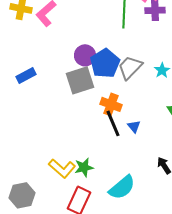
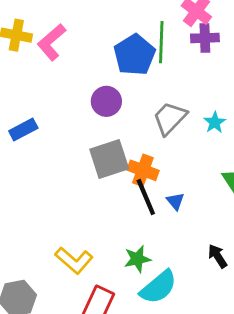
blue pentagon: (105, 63) -> (135, 55), moved
gray square: (80, 80) -> (109, 159), moved
green star: (84, 167) -> (137, 259), moved

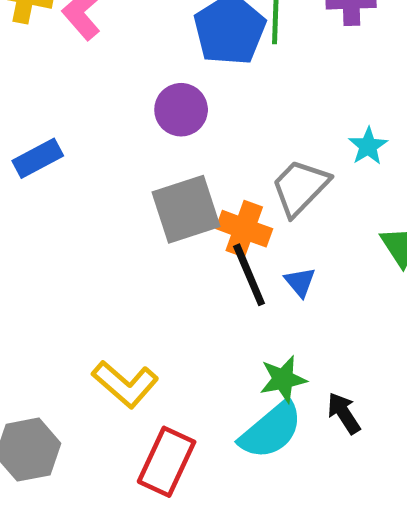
gray trapezoid: (170, 118) -> (300, 187), moved
black arrow: (218, 256) -> (344, 413), moved
green star: (137, 259) -> (283, 379), moved

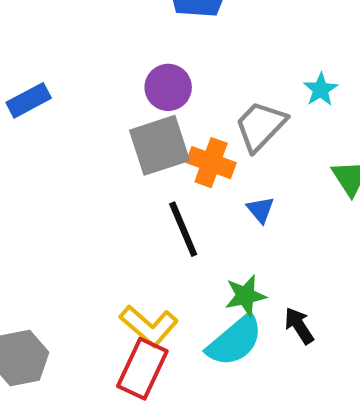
purple circle: (181, 110) -> (168, 87), moved
black line: (249, 275) -> (183, 229), moved
yellow L-shape: (125, 384) -> (149, 326), moved

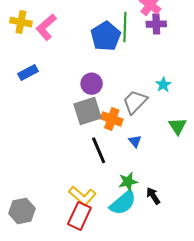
blue rectangle: (29, 100) -> (28, 73), moved

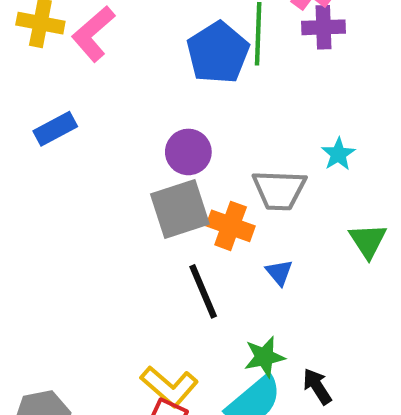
gray trapezoid: (135, 102) -> (279, 190), turned -132

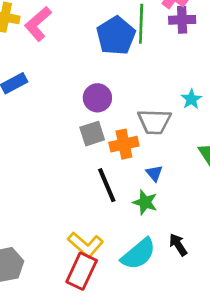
gray square: (180, 209) -> (92, 134), size x0.7
orange cross: (231, 226) -> (124, 144), turned -32
green star: (264, 357) -> (145, 202), moved, turned 30

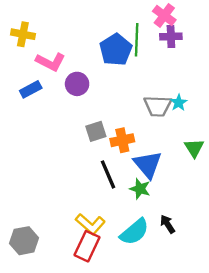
pink L-shape: (38, 24) -> (51, 62), moved, turned -112
purple circle: (97, 98) -> (77, 84), moved
gray trapezoid: (154, 122) -> (158, 106), moved
blue triangle: (154, 173) -> (148, 164), size x2.0

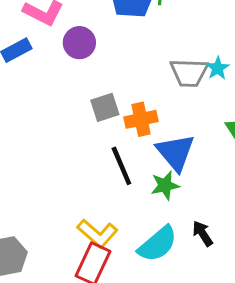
green star: (140, 189) -> (165, 185), turned -30

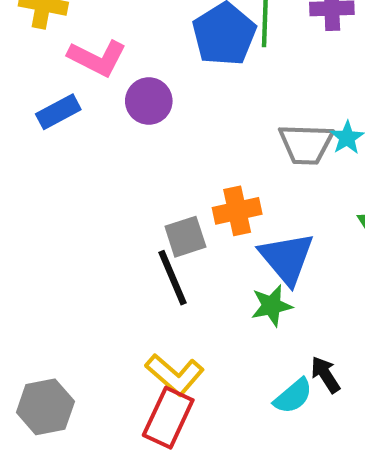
gray square: (105, 107) -> (185, 237), moved
black line: (121, 166) -> (173, 278), moved
cyan semicircle: (158, 244) -> (293, 396), moved, size x0.7

